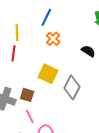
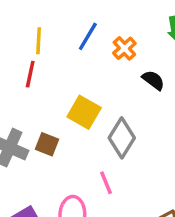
blue line: (46, 17) -> (88, 36), moved
orange cross: (53, 39) -> (124, 48), moved
pink line: (30, 116) -> (106, 183), moved

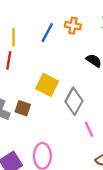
orange cross: (124, 48) -> (73, 26), moved, turned -35
pink line: (106, 183) -> (89, 129), moved

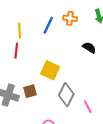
gray diamond: (74, 101) -> (66, 95), moved
brown square: (23, 108) -> (30, 91), turned -32

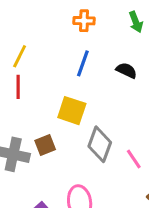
orange cross: (70, 18) -> (84, 21), moved
blue line: (48, 25) -> (83, 63), moved
yellow line: (19, 30) -> (20, 56), turned 35

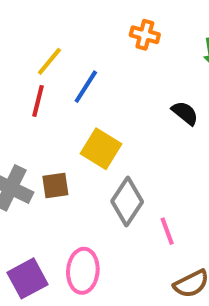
blue line: (83, 63) -> (86, 87), moved

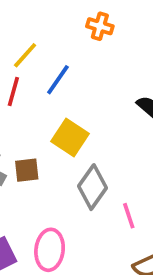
orange cross: (145, 35) -> (100, 26), moved

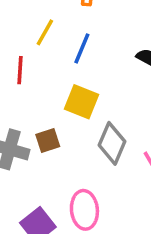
yellow line: (25, 55) -> (45, 32), moved
blue line: (58, 80) -> (82, 48), moved

